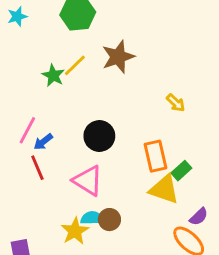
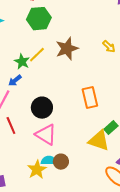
yellow arrow: (176, 103) -> (109, 47), moved
black circle: (99, 136) -> (42, 108), moved
blue arrow: (43, 142) -> (15, 81), moved
orange rectangle: (156, 156) -> (90, 98), moved

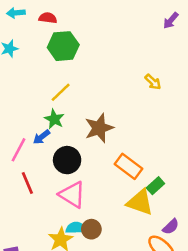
brown star: (67, 49) -> (99, 128), moved
green star: (22, 62) -> (54, 119), moved
blue arrow: (15, 81) -> (41, 137), moved
orange rectangle: (90, 98) -> (129, 166), moved, turned -40

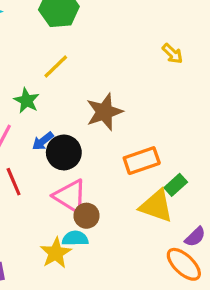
green star: (54, 119) -> (27, 101), moved
blue arrow: (41, 137) -> (43, 141), moved
orange rectangle: (129, 166) -> (142, 161), turned -56
brown circle: (91, 229) -> (87, 216), moved

